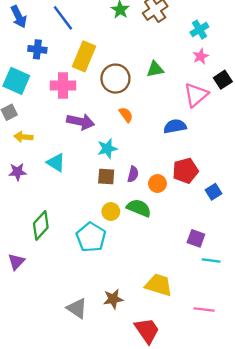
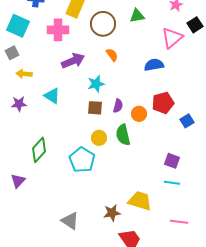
purple arrow: (80, 122) -> (73, 61), turned -35
green semicircle: (139, 208) -> (123, 135), turned -125
cyan line: (211, 260) -> (172, 183), moved
brown star: (113, 299) -> (112, 213), moved

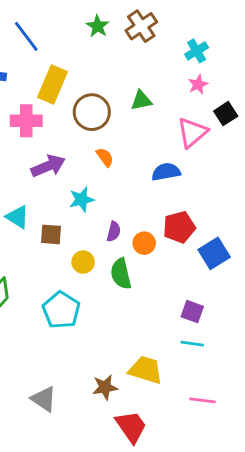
brown square: (95, 108) -> (51, 234), moved
blue square: (187, 121) -> (214, 253), size x1.5
yellow circle: (99, 138) -> (83, 262), moved

